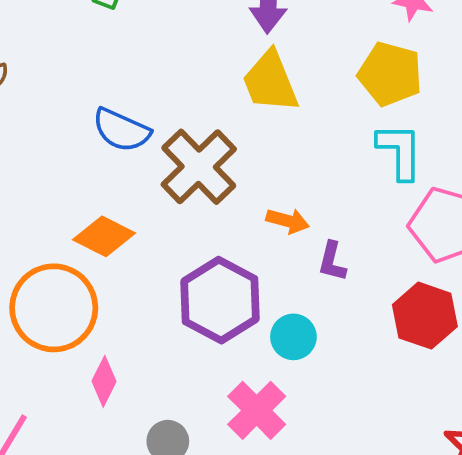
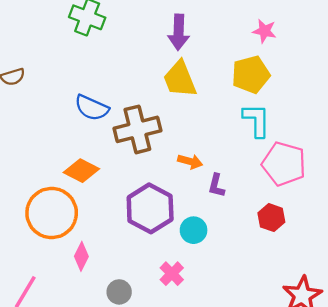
yellow pentagon: (390, 74) -> (251, 75), turned -30
brown cross: (199, 167) -> (137, 129), turned 30
red hexagon: (425, 316) -> (271, 218), size x0.7
pink cross: (257, 410) -> (172, 274), size x0.7

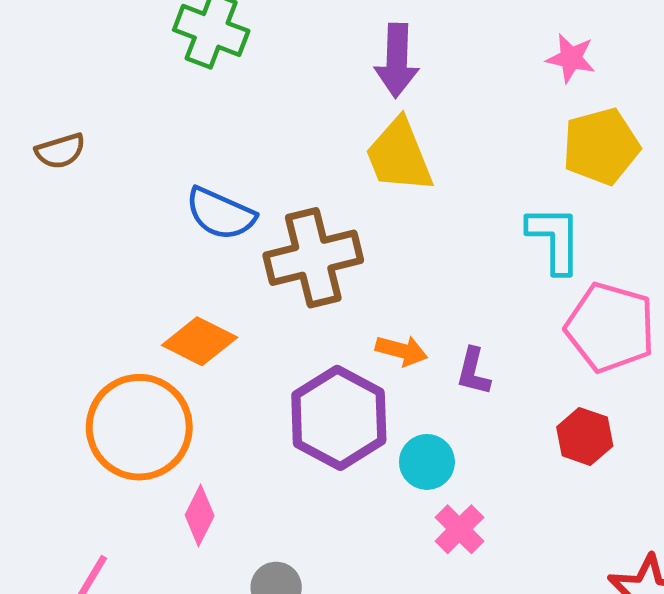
yellow pentagon: (251, 75) -> (601, 146), moved
orange arrow: (190, 161) -> (401, 351), moved
pink cross: (172, 274) -> (459, 529), moved

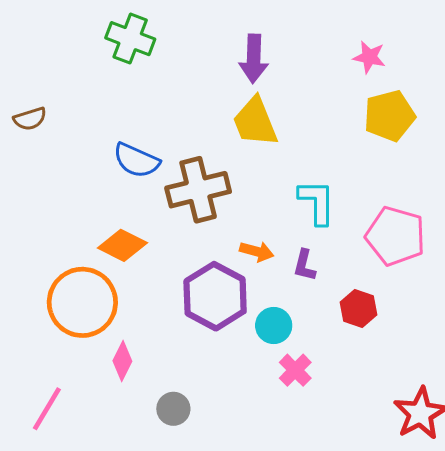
cyan L-shape: (555, 239) -> (317, 202), moved
red hexagon: (585, 436) -> (358, 309), moved

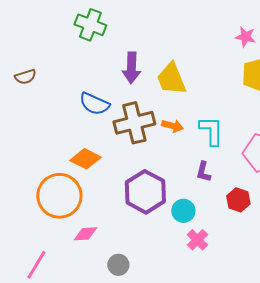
purple arrow: (254, 59) -> (131, 68), moved
orange arrow: (257, 251) -> (172, 126), moved
pink diamond: (122, 361) -> (85, 234), turned 60

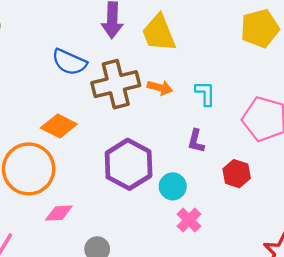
cyan L-shape: (211, 131) -> (205, 93), size x0.7

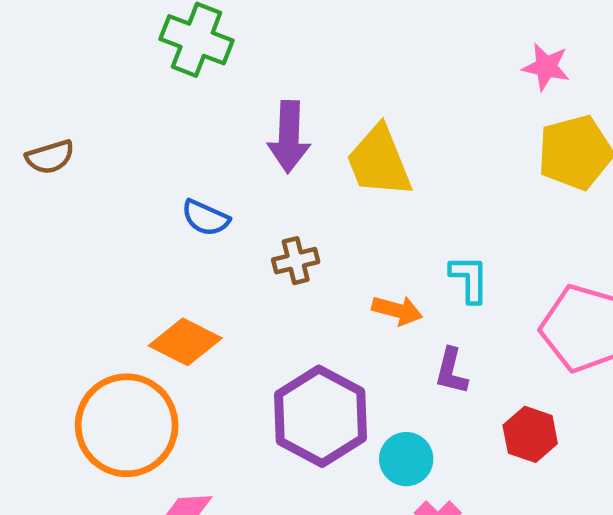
blue semicircle: (69, 62) -> (206, 218), size x0.7
brown cross: (116, 84) -> (296, 261), size x0.5
orange arrow: (160, 88) -> (397, 310), moved

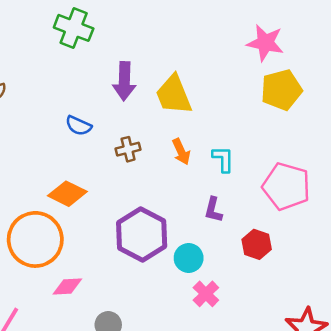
pink star: (546, 67) -> (265, 43), size x1.4
orange arrow: (397, 310) -> (181, 152), moved, turned 50

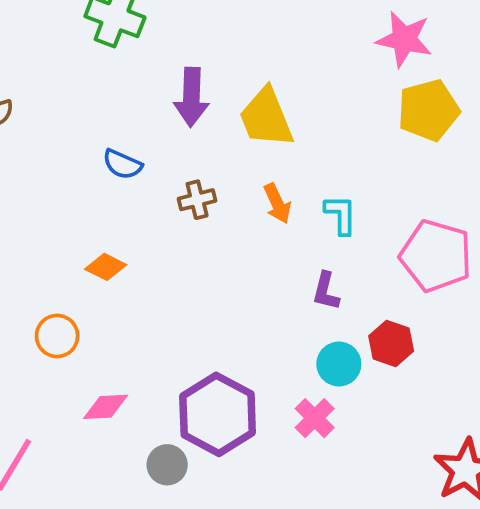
orange diamond: (67, 194) -> (106, 267), size x0.7
purple hexagon: (142, 234) -> (218, 414), moved
orange circle: (35, 239) -> (57, 336), size x0.5
cyan circle: (189, 258) -> (339, 364), moved

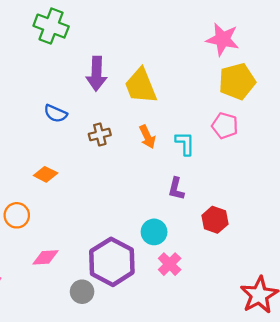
pink pentagon: (436, 256) -> (225, 126), moved, size x0.6
cyan circle: (339, 364) -> (154, 232), moved

